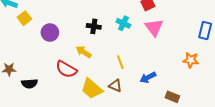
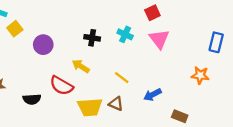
yellow line: (120, 62) -> (122, 78), turned -32
black semicircle: (29, 84) -> (32, 99), moved
yellow trapezoid: (92, 89) -> (90, 107), turned -45

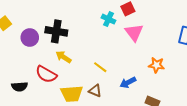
cyan cross: (125, 34) -> (108, 19), moved
black cross: (92, 38) -> (56, 31), moved, size x1.5
orange star: (200, 75) -> (157, 65), moved

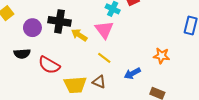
pink triangle: (134, 32) -> (104, 30), moved
yellow arrow: (63, 57) -> (79, 35), moved
black semicircle: (20, 87) -> (22, 54), moved

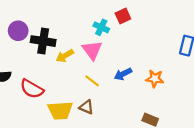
purple circle: (32, 28) -> (18, 31), moved
yellow arrow: (79, 35) -> (65, 56), turned -63
blue arrow: (132, 73) -> (123, 74), moved

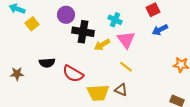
cyan cross: (101, 27) -> (115, 20), moved
purple circle: (18, 31) -> (66, 15), moved
blue arrow: (123, 74) -> (160, 30), moved

